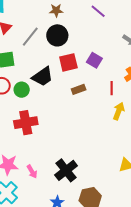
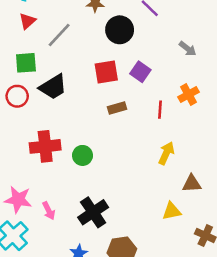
black circle: (57, 35) -> (120, 30), moved
black trapezoid: (43, 77) -> (53, 87), moved
green circle: (22, 90) -> (82, 155), moved
yellow arrow: (119, 111) -> (166, 153), moved

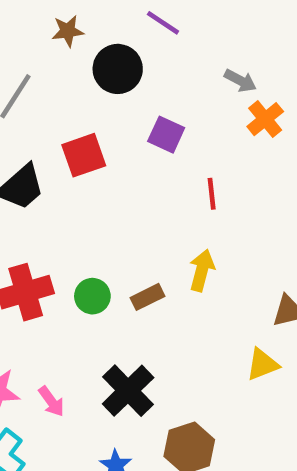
red square: (106, 72) -> (84, 155), moved
orange cross: (188, 95) -> (265, 119), moved
brown rectangle: (117, 108) -> (147, 297), moved
yellow arrow: (166, 153) -> (202, 270), moved

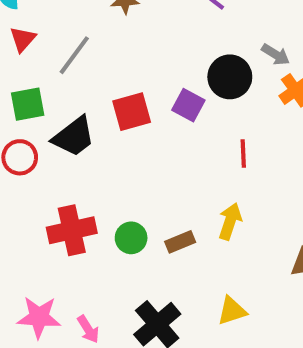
black circle: (118, 69) -> (230, 77), moved
purple square: (166, 135) -> (188, 105), moved
yellow triangle: (263, 364) -> (232, 311), moved

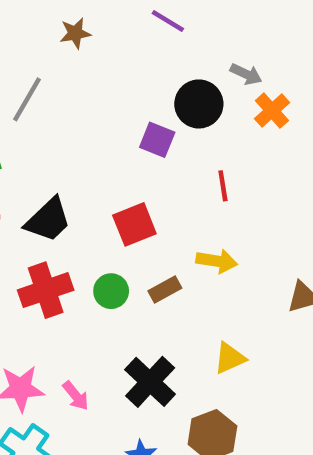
red square: (132, 112) -> (134, 224), moved
black trapezoid: (74, 137) -> (48, 220), moved
yellow arrow: (230, 221) -> (217, 261), turned 87

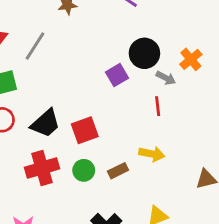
gray arrow: (246, 74) -> (166, 78), moved
purple square: (157, 140) -> (117, 75), turned 35
red square: (134, 224) -> (85, 130), moved

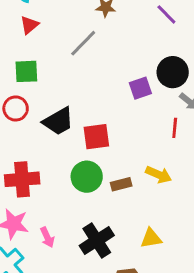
gray line: (35, 46) -> (83, 43), moved
red cross: (42, 168) -> (22, 179), moved
green circle: (84, 170) -> (87, 177), size x1.4

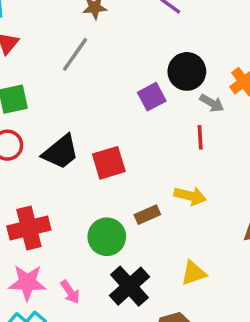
green circle: (87, 177) -> (107, 237), moved

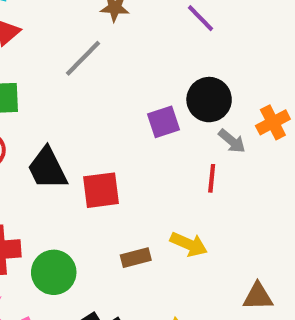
black trapezoid: (61, 152) -> (47, 168), turned 93
green circle: (107, 237) -> (54, 272), moved

